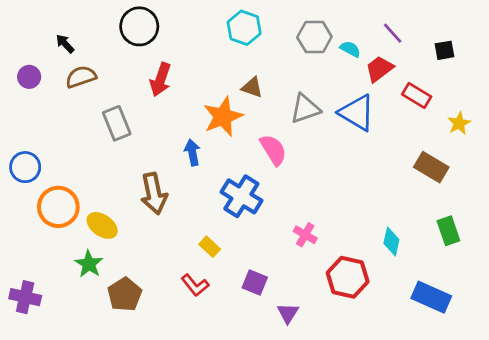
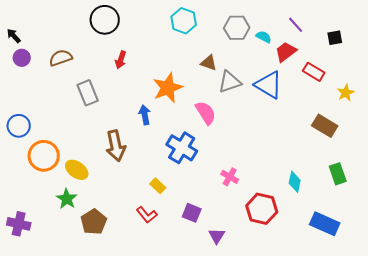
black arrow: (65, 44) -> (14, 36), moved
red arrow: (161, 79) -> (121, 60), size x0.7
brown triangle: (252, 87) -> (209, 63), moved

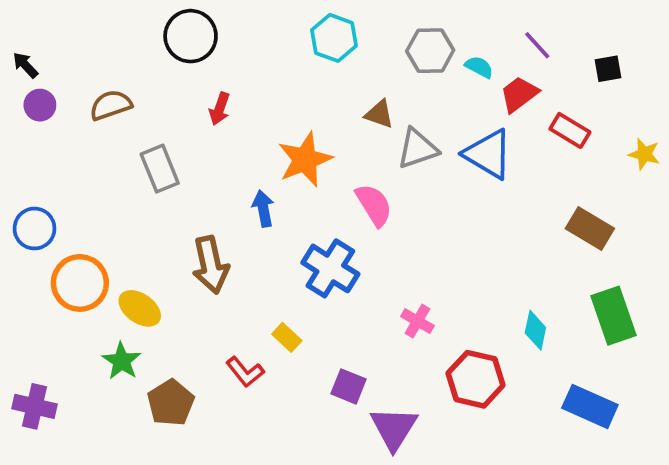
yellow star: (346, 93) -> (644, 154), moved, turned -30
green rectangle: (338, 174) -> (613, 316), size x1.4
red L-shape: (147, 215) -> (245, 372), moved
purple triangle: (217, 236) -> (394, 428), size x1.6

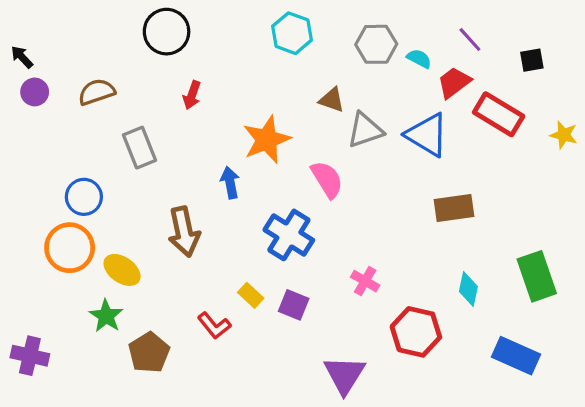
red rectangle: (570, 130) -> (499, 114), size x1.4
blue circle: (34, 229) -> (84, 197), moved
brown rectangle: (590, 229) -> (454, 208), moved, turned -39
purple square: (348, 386) -> (294, 305), moved

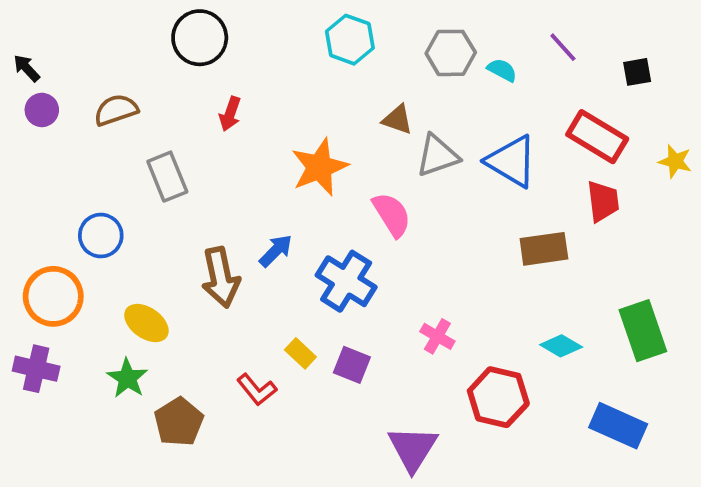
red trapezoid: (454, 82) -> (603, 201), moved, turned 120
blue arrow: (230, 183) -> (276, 251), moved, turned 56
orange circle: (70, 248) -> (53, 296), moved
cyan diamond: (468, 289) -> (561, 346), turned -72
purple cross: (30, 356) -> (36, 369), moved

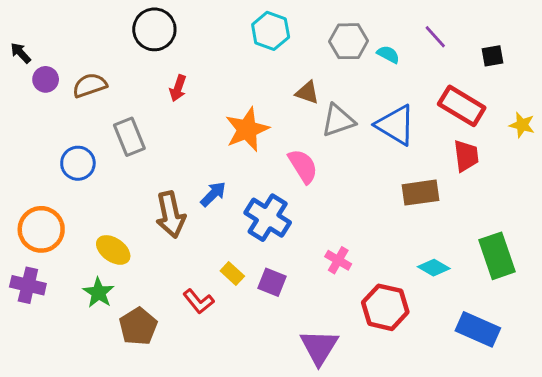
purple circle: (42, 110) -> (46, 79), moved
blue circle: (101, 236) -> (78, 163), moved

